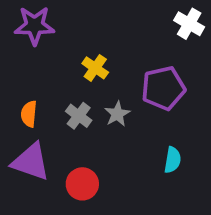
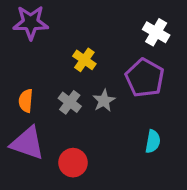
white cross: (189, 24) -> (156, 32), moved
purple pentagon: (163, 88) -> (145, 78), turned -30

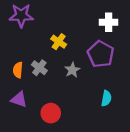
white cross: (156, 32) -> (109, 22), turned -30
gray cross: (70, 102) -> (39, 68), moved
purple triangle: (27, 143) -> (19, 99), size x0.7

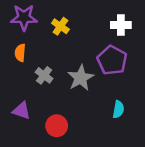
yellow cross: (59, 42) -> (60, 26), moved
orange semicircle: (18, 70) -> (20, 53), moved
gray star: (72, 70) -> (81, 78), size x1.5

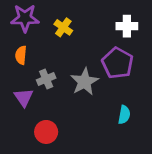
gray cross: (44, 75) -> (46, 79), turned 30
purple triangle: (21, 111) -> (24, 98), moved, turned 36
red circle: (57, 126) -> (46, 132), moved

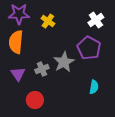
white cross: (127, 26) -> (96, 20), turned -35
orange semicircle: (21, 55) -> (16, 42), size x1.6
gray cross: (46, 79) -> (42, 69), moved

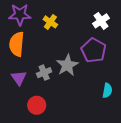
cyan semicircle: (94, 87) -> (107, 90), moved

